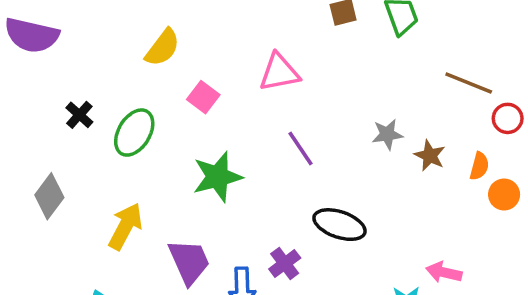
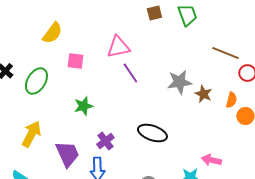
pink square: (203, 97) -> (75, 61), turned -30
gray star: (387, 134) -> (179, 82), size x1.4
purple line: (301, 148) -> (130, 73), moved
green star: (217, 177) -> (83, 106), size x0.7
purple cross: (285, 263) -> (105, 141), moved

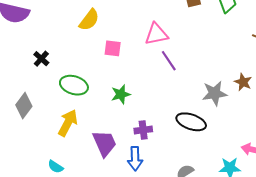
green ellipse: (36, 81) -> (74, 85), moved, turned 76
gray star: (179, 82) -> (215, 93), moved
purple cross: (105, 141) -> (143, 130), turned 30

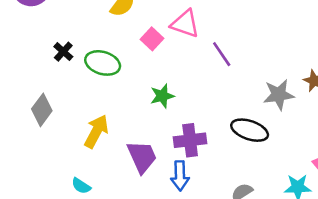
pink triangle: (156, 34) -> (185, 24), moved, turned 30
pink square: (113, 48) -> (152, 39), turned 36
green ellipse: (74, 85) -> (103, 63), moved
purple cross: (143, 130) -> (190, 140), size x1.4

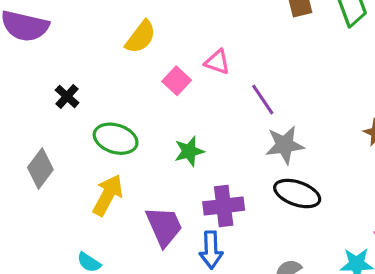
pink triangle: (185, 24) -> (217, 62), size x0.7
green ellipse: (103, 63) -> (116, 139), moved
gray star: (279, 95) -> (285, 145), moved

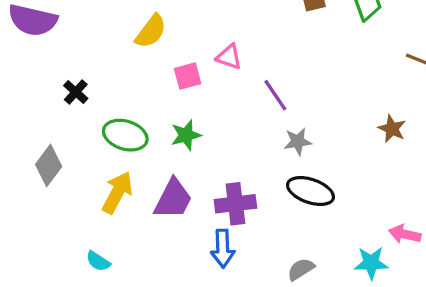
pink square: (177, 81) -> (188, 76), turned 32
gray star: (285, 145) -> (298, 142), size x0.7
green star: (189, 151) -> (186, 135), moved
purple trapezoid: (164, 226) -> (173, 199), moved, turned 51

